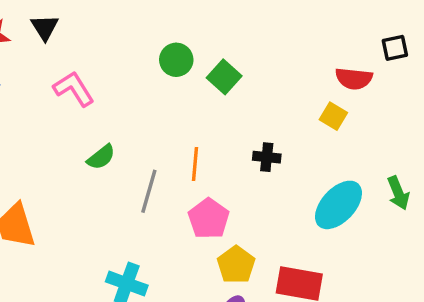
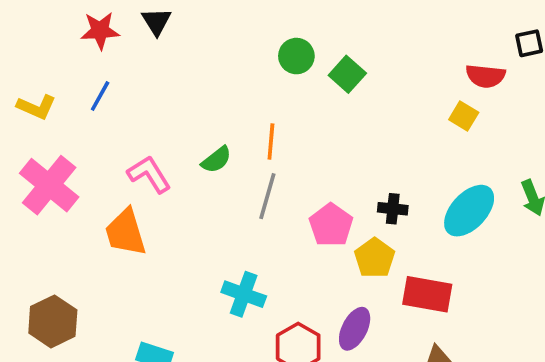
pink L-shape: (74, 89) -> (149, 174), moved
black cross: (267, 157) -> (393, 209), moved
orange line: (195, 164) -> (271, 141), moved
yellow pentagon: (236, 265) -> (375, 258), moved

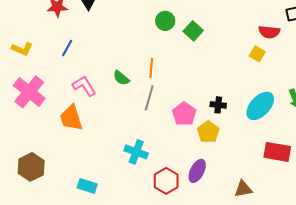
blue line: (100, 96) -> (67, 48), moved
green semicircle: (216, 160) -> (121, 78), turned 78
red rectangle: (427, 294) -> (277, 152), moved

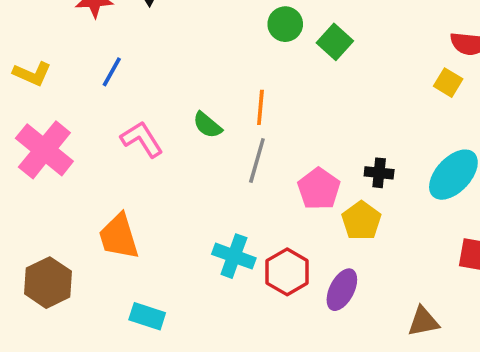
orange trapezoid: (71, 118) -> (119, 237), moved
red hexagon: (166, 181) -> (287, 272), moved

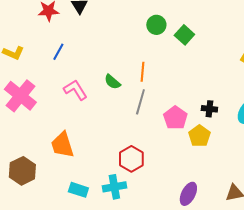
cyan cross: (234, 256) -> (114, 187), moved, turned -30
red hexagon: (287, 272) -> (131, 159), moved
purple ellipse: (342, 290) -> (188, 194), moved

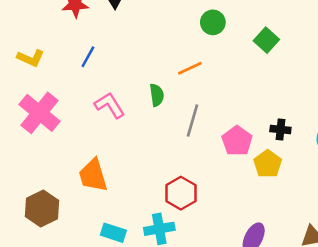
green square: (184, 35) -> (266, 40), moved
orange line: (142, 72) -> (190, 68), moved, turned 60
green semicircle: (112, 82) -> (157, 95), turned -138

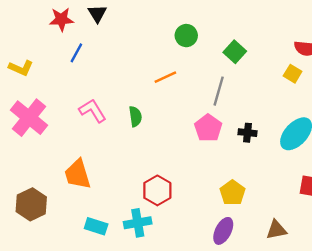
blue line: (88, 57) -> (76, 53), moved
green semicircle: (157, 95) -> (135, 116), moved
gray line: (192, 121) -> (219, 91), moved
pink pentagon: (237, 141) -> (208, 128), moved
yellow pentagon: (268, 164) -> (232, 193), moved

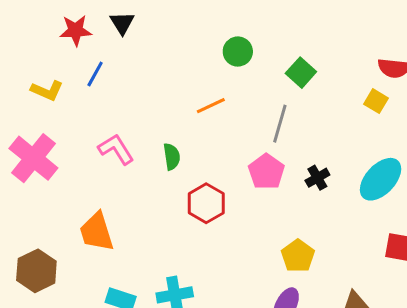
yellow L-shape: (21, 68) -> (47, 91), moved
black cross: (248, 133) -> (317, 178), turned -36
red hexagon: (157, 190) -> (206, 203), moved

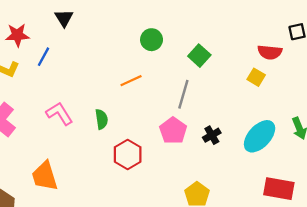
red star: (76, 30) -> (17, 35), moved

